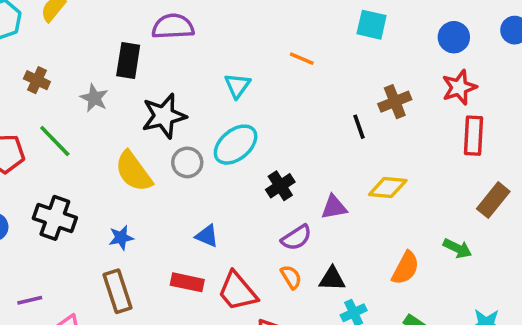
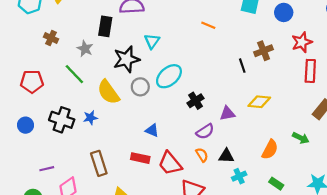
blue circle: (454, 37) -> (284, 12), moved
cyan triangle: (237, 86) -> (152, 41), moved
green line: (55, 141) -> (74, 74), moved
blue star: (121, 238) -> (90, 118), moved

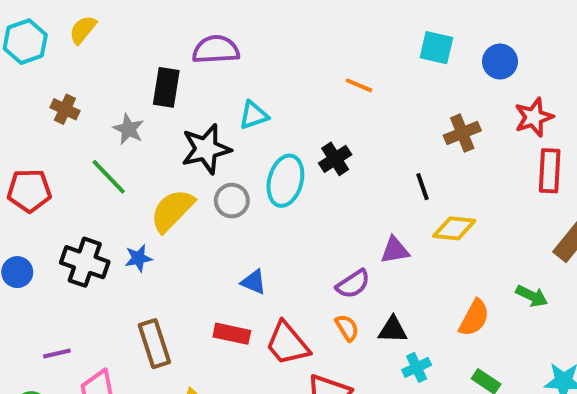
cyan triangle: (152, 41) -> (254, 115), turned 35
black line: (242, 66) -> (423, 187), moved
cyan ellipse: (169, 76) -> (285, 181), turned -35
yellow semicircle: (108, 92) -> (172, 211), turned 80
black cross: (196, 101) -> (335, 159), moved

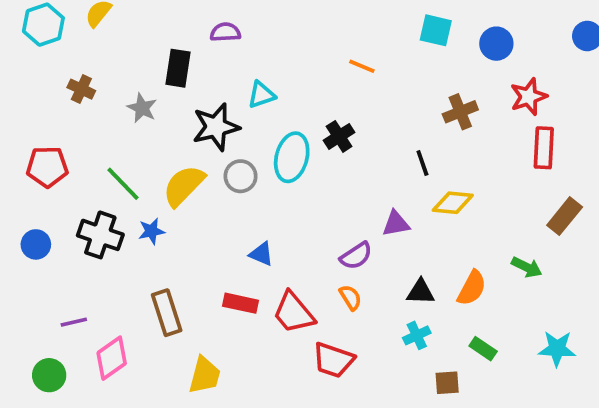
purple semicircle: (216, 50) -> (225, 32), size x0.7
green line: (109, 177) -> (123, 184), moved
black triangle: (393, 330) -> (421, 292), moved

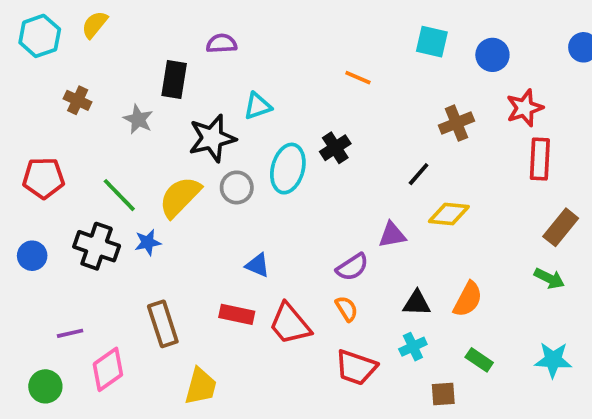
black line: (422, 163) -> (419, 174), turned 60
green arrow: (527, 267) -> (549, 278), moved
red trapezoid: (333, 360) -> (356, 367), moved

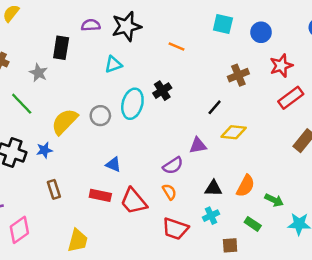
black star: (212, 138) -> (126, 26), moved
red rectangle: (540, 159) -> (291, 98), turned 50
green line: (119, 195) -> (22, 104), moved
green arrow: (549, 278) -> (274, 200), moved
brown rectangle: (163, 324) -> (54, 189), moved, size x0.7

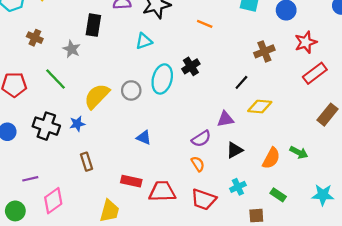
black triangle: (213, 188) -> (235, 150), moved, turned -30
red rectangle: (100, 195) -> (131, 181), moved
green arrow: (274, 200) -> (299, 152), moved
red trapezoid: (134, 201) -> (162, 191), moved, turned 128

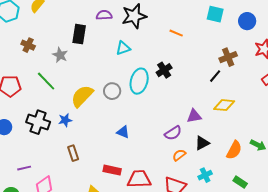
black line: (241, 82) -> (215, 76), moved
orange semicircle: (198, 164) -> (179, 155), moved, turned -96

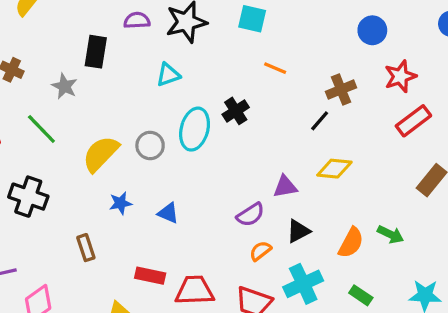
cyan square: (215, 14) -> (252, 19), moved
orange line: (176, 33) -> (275, 68), moved
blue star: (65, 120) -> (120, 203), moved
cyan cross: (205, 175) -> (303, 284), size x1.6

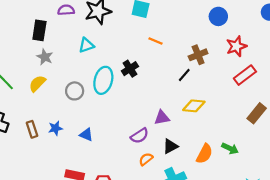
gray star: (64, 86) -> (45, 57), moved
yellow semicircle: (101, 154) -> (37, 84), moved, size x0.7
brown rectangle: (86, 248) -> (32, 129), moved

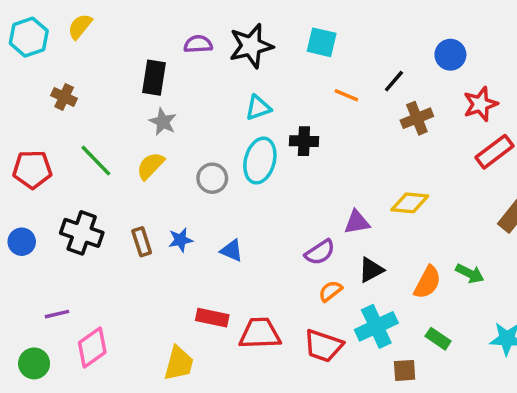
cyan triangle: (86, 45) -> (258, 108), moved
black cross: (130, 69) -> (304, 141), turned 35
black line: (184, 75) -> (394, 81), moved

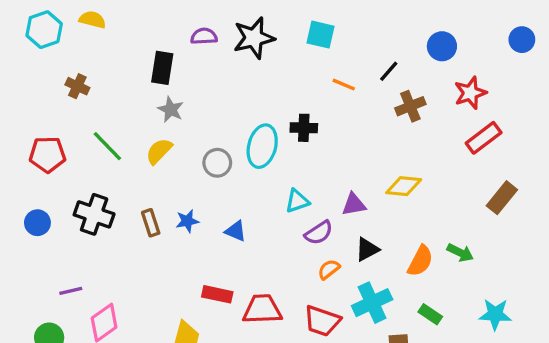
yellow semicircle: (80, 26) -> (92, 20), turned 65
cyan triangle: (258, 108) -> (297, 201), moved

